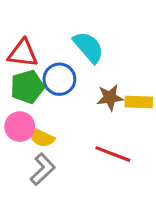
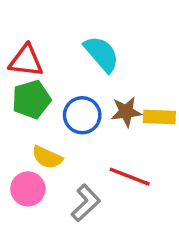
blue circle: (59, 79) -> (82, 115), moved
pink circle: (20, 127) -> (28, 189), moved
gray L-shape: (43, 169) -> (86, 203), moved

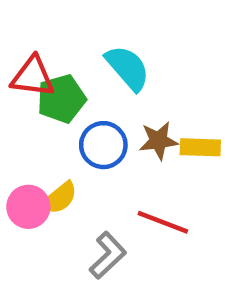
green pentagon: (31, 99) -> (61, 99), moved
yellow semicircle: (47, 157) -> (59, 198), turned -64
pink circle: (28, 189) -> (28, 207), moved

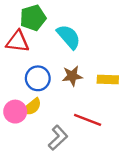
green pentagon: (61, 99) -> (33, 18), moved
brown star: (158, 141) -> (72, 76), moved
blue circle: (103, 145) -> (38, 78), moved

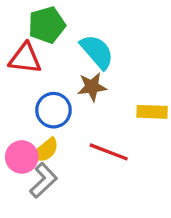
brown star: (72, 76) -> (92, 87), moved
red line: (88, 120) -> (109, 152), moved
gray L-shape: (58, 138) -> (43, 180), moved

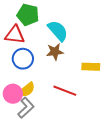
green pentagon: (47, 25) -> (28, 15), turned 30
blue circle: (53, 110) -> (23, 59), moved

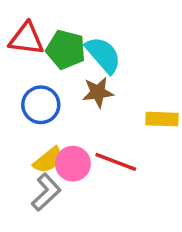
green pentagon: (28, 15) -> (66, 50), moved
red triangle: (15, 35) -> (27, 39), moved
pink circle: (13, 94) -> (73, 164), moved

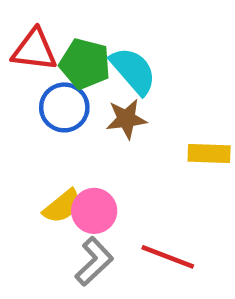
blue circle: (41, 105) -> (64, 107), moved
red line: (116, 162) -> (168, 257), moved
gray L-shape: (46, 192) -> (94, 261), moved

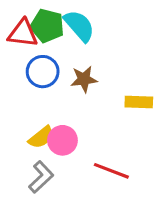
green pentagon: (85, 64) -> (47, 26), moved
cyan semicircle: (133, 71) -> (79, 26), moved
gray L-shape: (94, 261) -> (41, 177), moved

